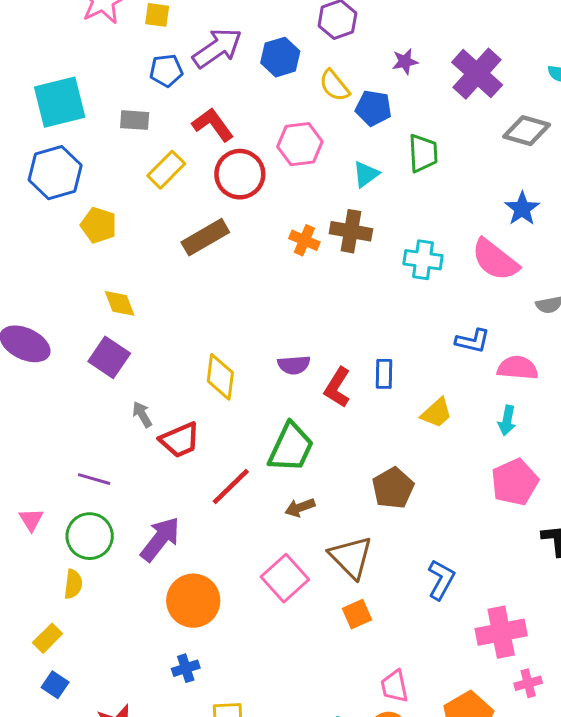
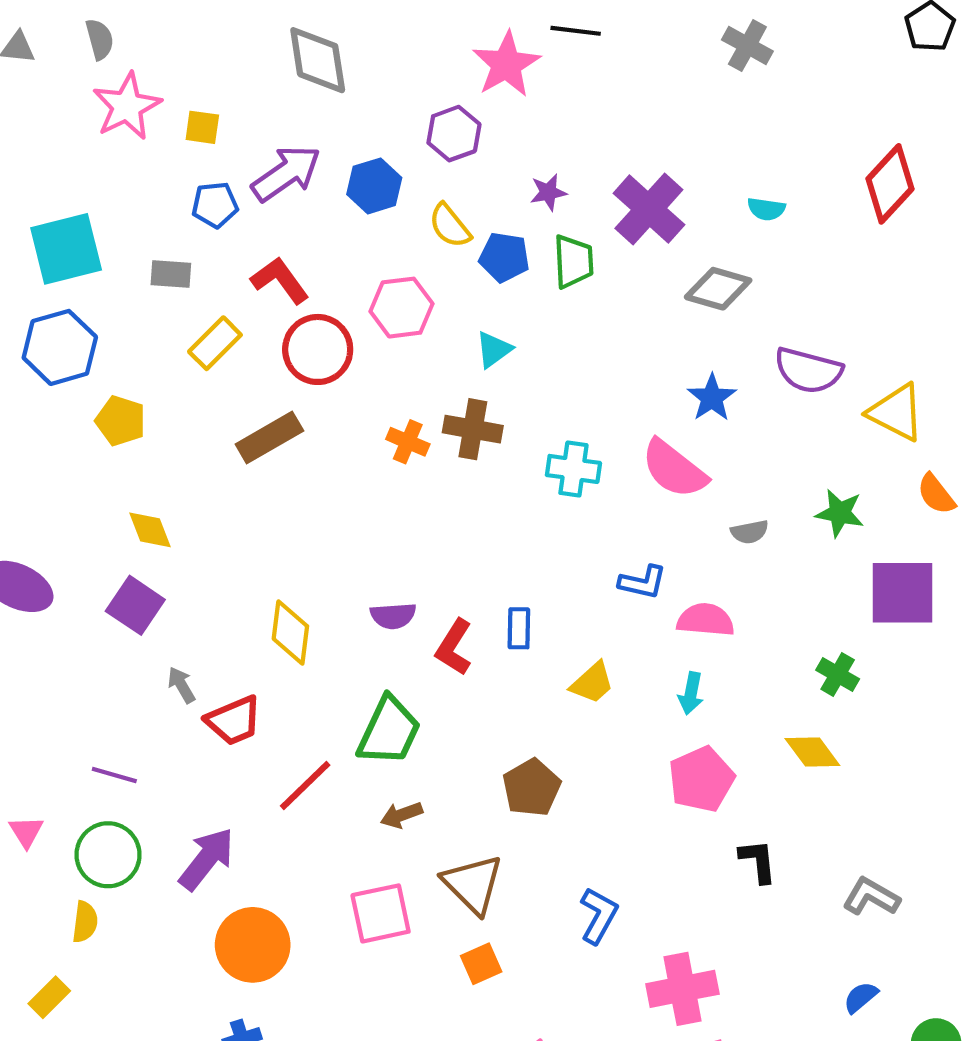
green trapezoid: (423, 153) -> (573, 261), moved
pink square: (285, 578) -> (381, 913), turned 30

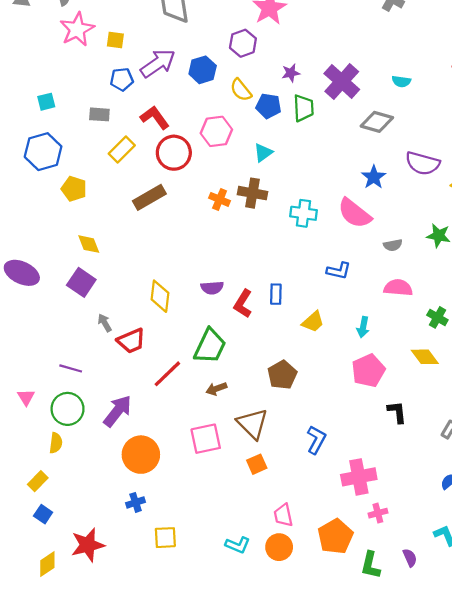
cyan square: (66, 249) -> (46, 102), size x0.5
pink semicircle: (706, 620) -> (398, 288), moved

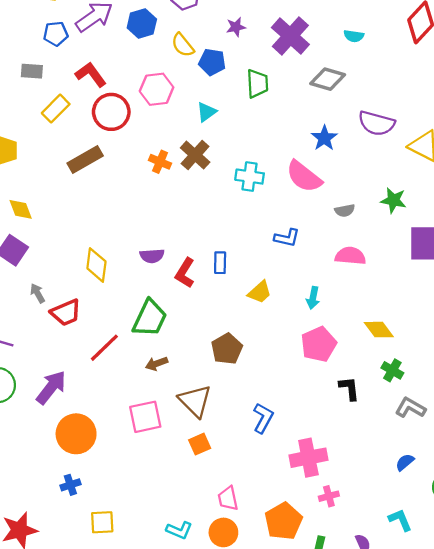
green trapezoid: (304, 108) -> (257, 84), moved
brown cross: (252, 193) -> (195, 155), turned 32
green cross: (437, 317) -> (392, 370), moved

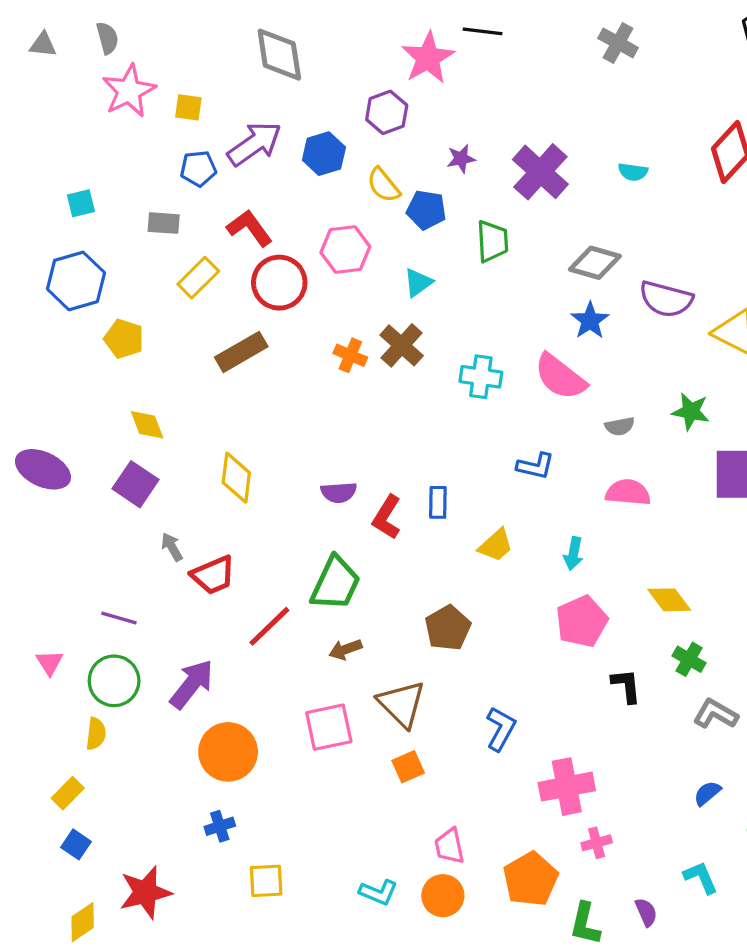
gray diamond: (328, 79) -> (595, 263), moved
yellow diamond: (96, 265) -> (236, 478), moved

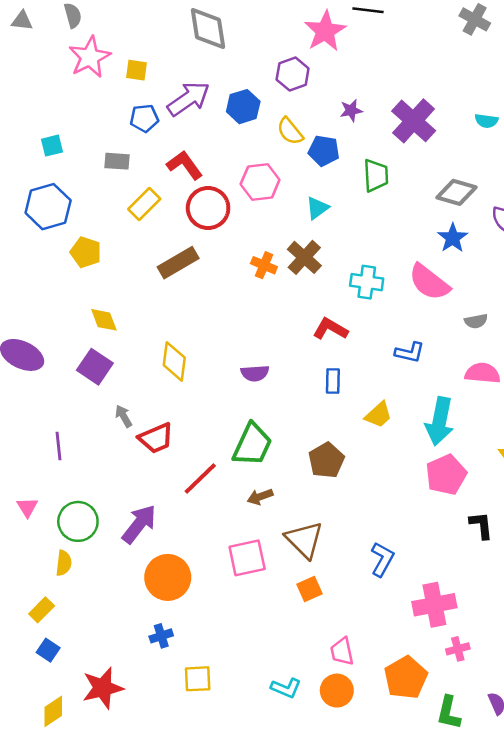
red L-shape: (387, 517) -> (330, 329), moved, turned 88
cyan arrow: (573, 554) -> (440, 421), size x1.8
purple line: (119, 618) -> (58, 446), moved, turned 68
brown pentagon: (448, 628) -> (326, 460), moved

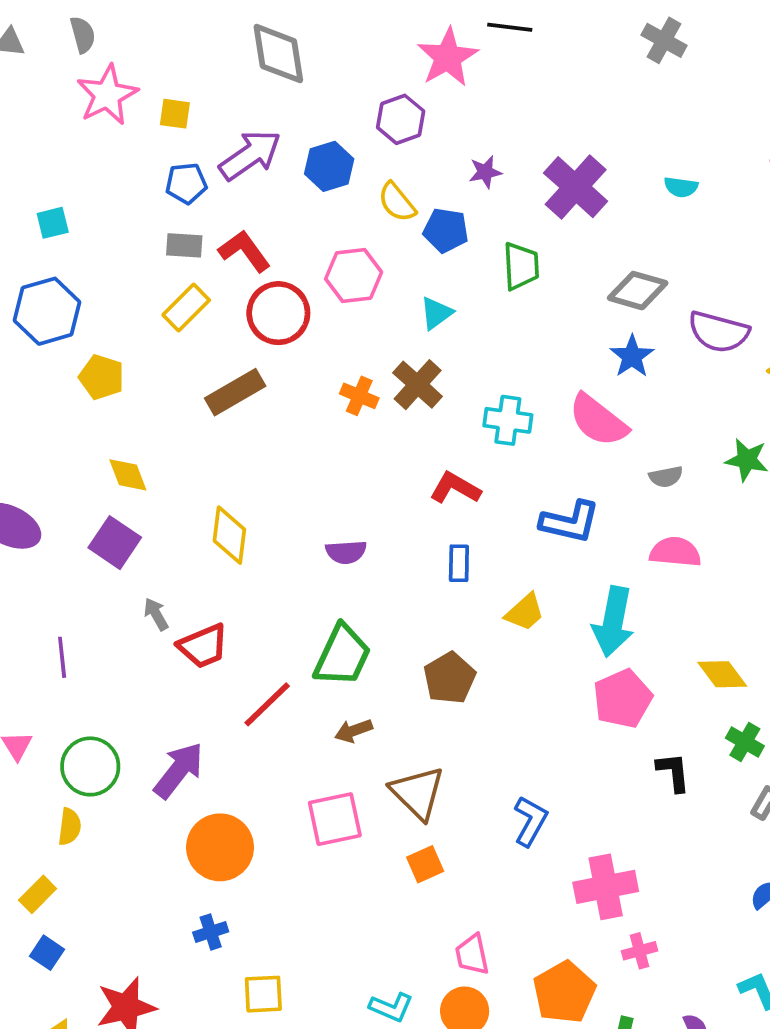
gray rectangle: (117, 161) -> (184, 245), moved
blue L-shape: (410, 352) -> (570, 522), size x1.4

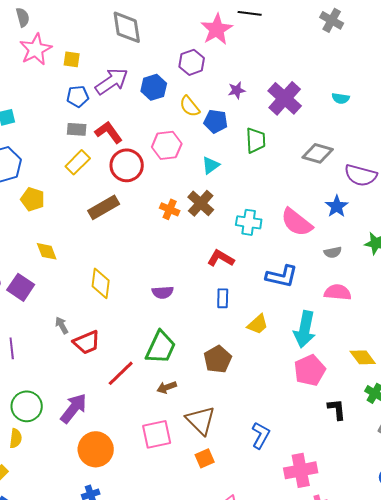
blue star: (632, 356) -> (337, 206), moved
purple square: (115, 543) -> (21, 287), moved

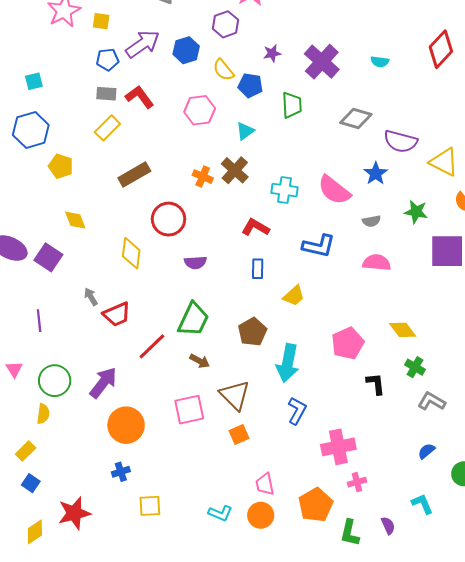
red circle: (127, 165) -> (169, 219), moved
cyan arrow: (305, 329) -> (288, 363), moved
brown arrow: (167, 387) -> (200, 361), turned -132

